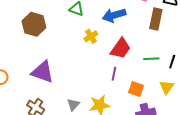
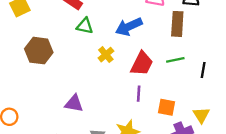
green line: (151, 59) -> (175, 60), moved
purple triangle: (43, 72) -> (74, 103), moved, size x0.7
yellow triangle: (167, 87) -> (201, 115), moved

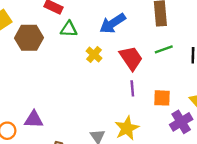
brown hexagon: (39, 51) -> (29, 38), moved
red trapezoid: (142, 64) -> (131, 58), turned -52
purple triangle: (74, 103) -> (34, 119), moved

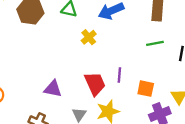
red trapezoid: (131, 58) -> (95, 84), moved
purple triangle: (34, 119) -> (53, 89), moved

